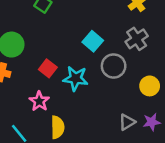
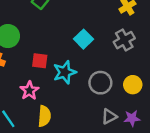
gray circle: (114, 66) -> (100, 83), moved
red square: (48, 68) -> (40, 61), turned -35
cyan star: (75, 78) -> (65, 72), turned -30

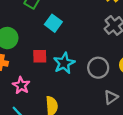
cyan square: (83, 39) -> (53, 23), moved
pink star: (29, 91) -> (21, 85), moved

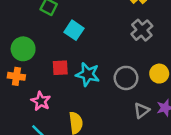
cyan star: (64, 63) -> (88, 74), turned -30

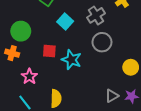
gray cross: (142, 30) -> (96, 15), moved
gray circle: (126, 78) -> (102, 42), moved

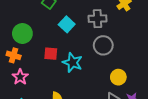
gray cross: (96, 15) -> (98, 19), turned 30
yellow circle: (131, 67) -> (118, 77), moved
pink star: (29, 76) -> (20, 77), moved

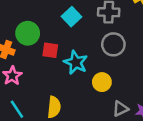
green circle: (22, 34) -> (28, 33), moved
yellow circle: (118, 77) -> (102, 82), moved

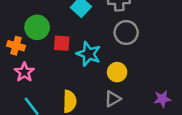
gray triangle: (120, 109) -> (113, 99), moved

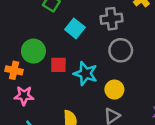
pink star: (24, 72) -> (24, 96), turned -30

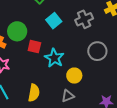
gray cross: (111, 19) -> (84, 19), turned -30
gray circle: (121, 50) -> (97, 51), moved

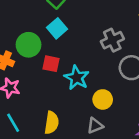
gray cross: (84, 19) -> (112, 40), moved
cyan square: (54, 21) -> (57, 28), moved

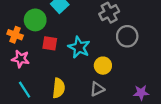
red square: (51, 64) -> (50, 43), moved

